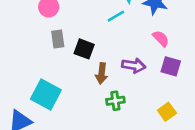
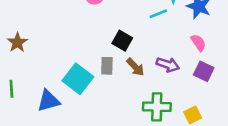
gray rectangle: (58, 39) -> (107, 66), moved
brown arrow: (102, 73) -> (135, 67), turned -60
green cross: (115, 101) -> (157, 107), moved, size x1.5

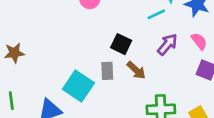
brown star: (17, 42) -> (14, 53), turned 30
purple arrow: (168, 65) -> (167, 44), moved, turned -65

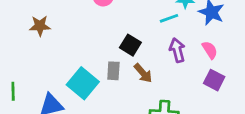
purple arrow: (167, 44) -> (177, 50), turned -60
brown star: (14, 53) -> (40, 26), moved

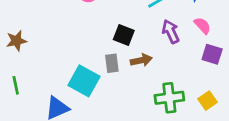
brown star: (40, 26) -> (16, 41), moved
brown arrow: (143, 73) -> (141, 60), turned -50
green line: (13, 91) -> (16, 85), moved

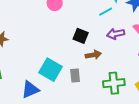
purple arrow: (171, 32) -> (116, 34), turned -78
gray rectangle: (112, 63) -> (75, 76), moved

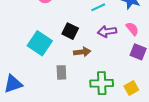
cyan square: (50, 70) -> (40, 43), moved

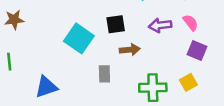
black square: (70, 31) -> (116, 24), turned -35
yellow square: (131, 88) -> (188, 82), moved

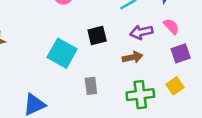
brown arrow: (130, 50) -> (133, 57), moved
purple square: (197, 51) -> (181, 53), turned -36

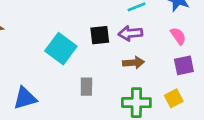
purple arrow: (141, 32) -> (130, 33), moved

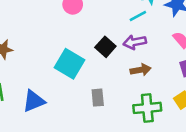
black square: (100, 35) -> (105, 47), turned -36
blue triangle: (25, 98) -> (34, 101), moved

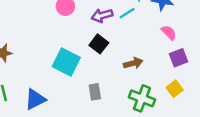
purple arrow: (135, 42) -> (102, 15), moved
green cross: (147, 108) -> (142, 98), turned 30

